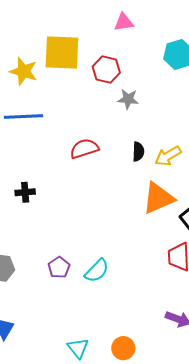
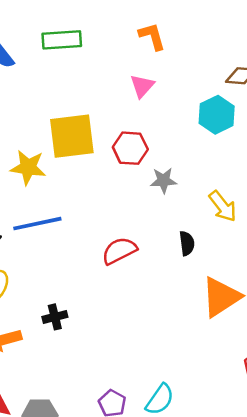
pink triangle: (124, 22) -> (142, 86), turned -30
yellow arrow: (168, 156) -> (223, 206), moved, turned -88

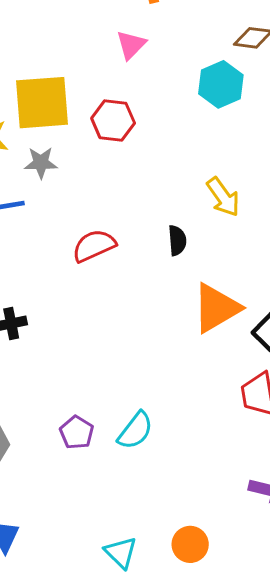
gray star: (163, 180) -> (41, 163), moved

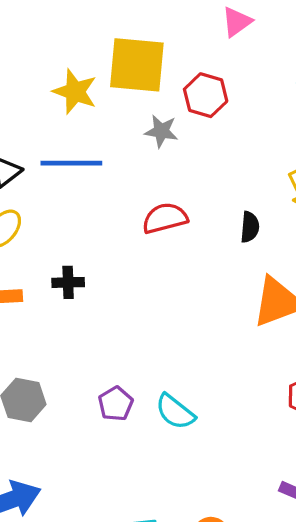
gray star: (41, 163) -> (161, 131), moved
cyan semicircle: (135, 431) -> (175, 412), turned 81

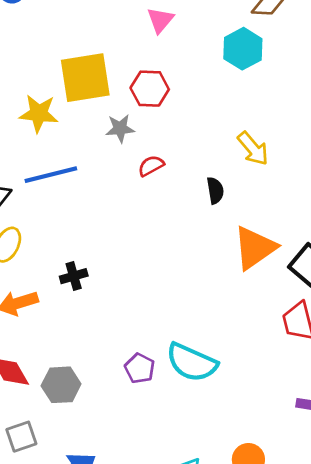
red semicircle: (165, 218) -> (151, 166), moved, size x0.7
cyan semicircle: (175, 412) -> (192, 362), size x1.4

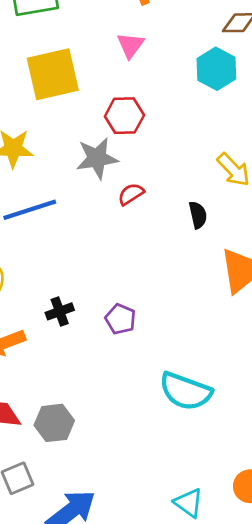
yellow square: (85, 78) -> (53, 74), moved
gray star: (120, 128) -> (97, 158), size x1.4
purple pentagon: (140, 368) -> (120, 319), moved

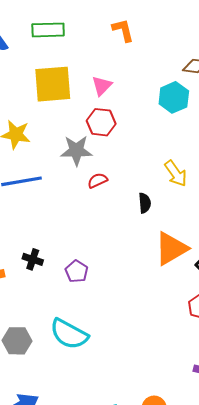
pink triangle: (131, 45) -> (102, 86), moved
black cross: (60, 311) -> (33, 259), turned 30
cyan semicircle: (186, 391) -> (69, 334), moved

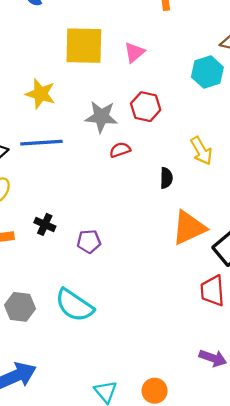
red hexagon: (101, 122) -> (146, 107), moved
purple pentagon: (77, 271) -> (89, 241), turned 30

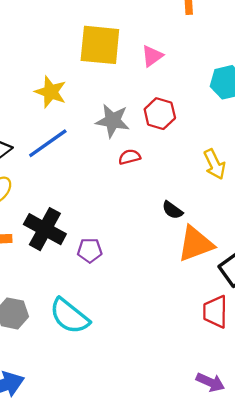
blue line: (41, 143) -> (48, 143), turned -36
black semicircle: (166, 178) -> (172, 210), moved, turned 120
black cross: (45, 224) -> (45, 229), size x1.8

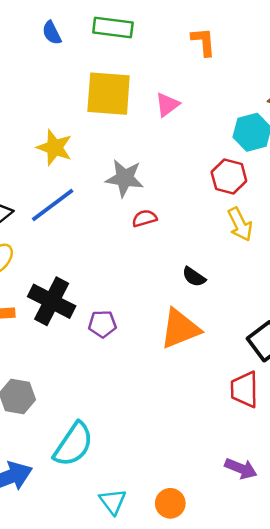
red hexagon: (160, 114) -> (229, 176), moved
orange triangle: (196, 244) -> (180, 329), moved
cyan semicircle: (69, 316) -> (73, 444), moved, turned -93

